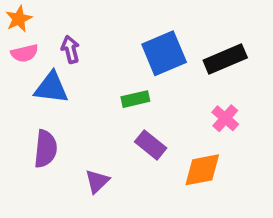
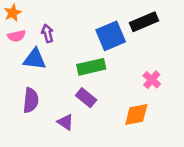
black rectangle: (225, 59) -> (144, 22), moved
green rectangle: (135, 99) -> (91, 67), size x1.5
purple rectangle: (151, 145) -> (86, 98), moved
purple triangle: (97, 181) -> (65, 122), turned -42

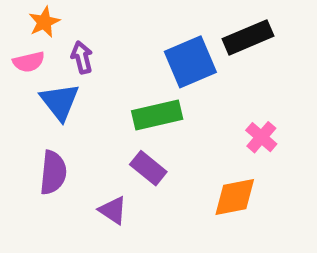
orange star: (13, 13) -> (44, 22), moved
blue triangle: (35, 59) -> (60, 102), turned 45

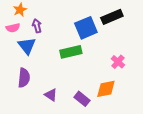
purple rectangle: (148, 168) -> (82, 99), moved

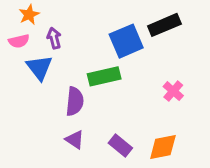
purple semicircle: (24, 78) -> (75, 101), moved
orange diamond: (106, 89) -> (163, 147), moved

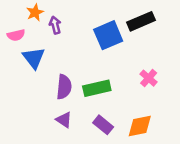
orange star: (29, 15) -> (35, 12), moved
purple arrow: (54, 38) -> (55, 25), moved
green rectangle: (104, 76) -> (97, 88), moved

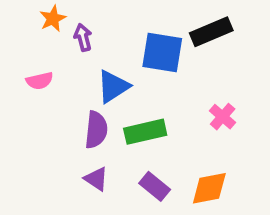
pink semicircle: (16, 35) -> (40, 81), moved
blue square: (108, 35) -> (162, 52), turned 32
blue triangle: (34, 58) -> (113, 86), moved, turned 35

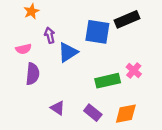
purple arrow: (83, 37) -> (50, 35), moved
purple semicircle: (96, 130) -> (33, 74), moved
green rectangle: (145, 132) -> (108, 81), moved

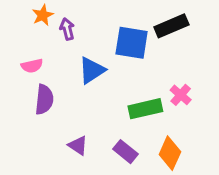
purple arrow: (50, 35) -> (67, 29), moved
orange diamond: (126, 114) -> (170, 153), turned -55

